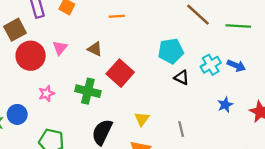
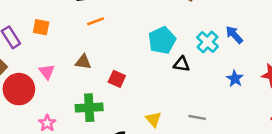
blue arrow: (236, 66) -> (234, 35), turned -138
red square: (120, 73) -> (117, 79), size x0.6
gray line: (181, 129) -> (197, 117), turned -49

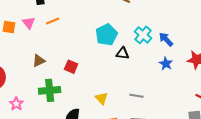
blue arrow: (234, 35) -> (166, 39), moved
brown triangle: (83, 62) -> (39, 61), moved, turned -32
pink triangle: (47, 72) -> (29, 23), moved

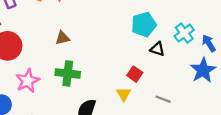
blue star: (166, 64) -> (203, 70), size x1.6
red square: (71, 67) -> (135, 74), moved
pink star: (16, 104) -> (28, 81), size x1.5

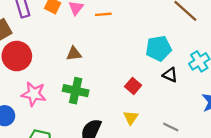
red square: (135, 74) -> (133, 86), moved
pink star: (28, 81) -> (34, 94), turned 30

